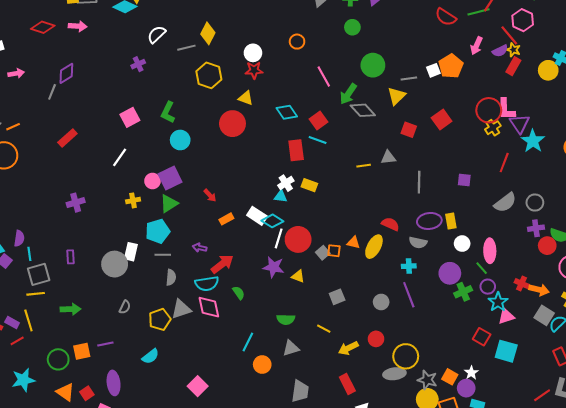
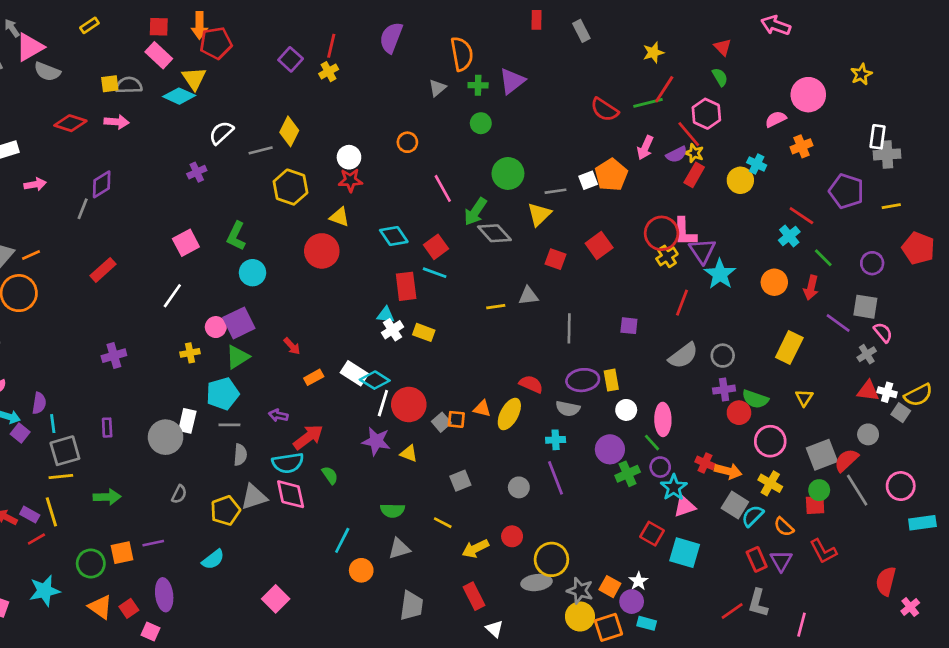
cyan triangle: (281, 196) -> (386, 315), moved

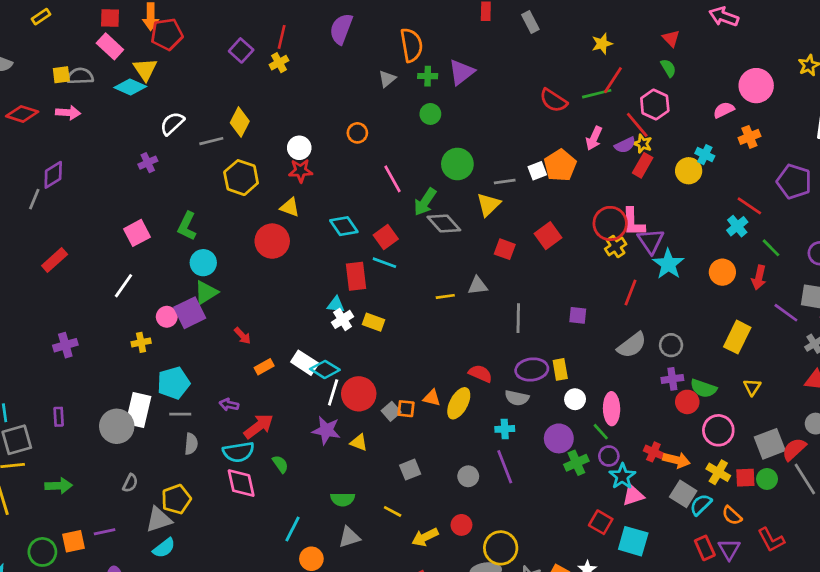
green triangle: (238, 357) -> (206, 292), moved
white rectangle: (187, 421) -> (138, 410), size x1.4
gray triangle: (254, 497) -> (159, 520), moved
red square: (815, 505) -> (745, 478), moved

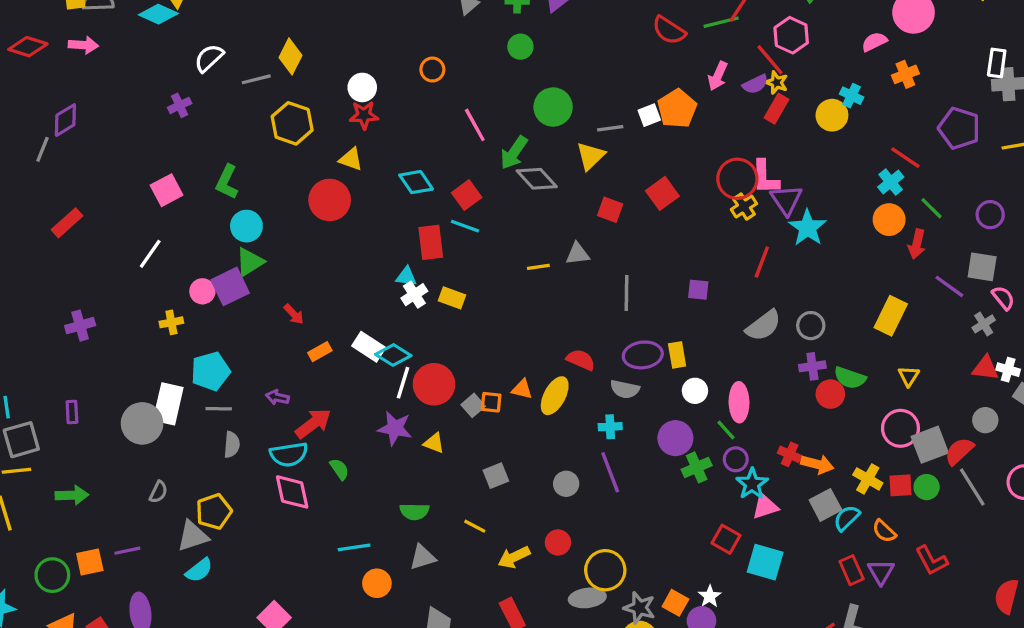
orange circle: (722, 272) -> (889, 220), moved
pink circle: (718, 430) -> (900, 428), moved
gray square: (683, 494) -> (825, 505), turned 30
cyan line: (292, 529) -> (354, 547), turned 55

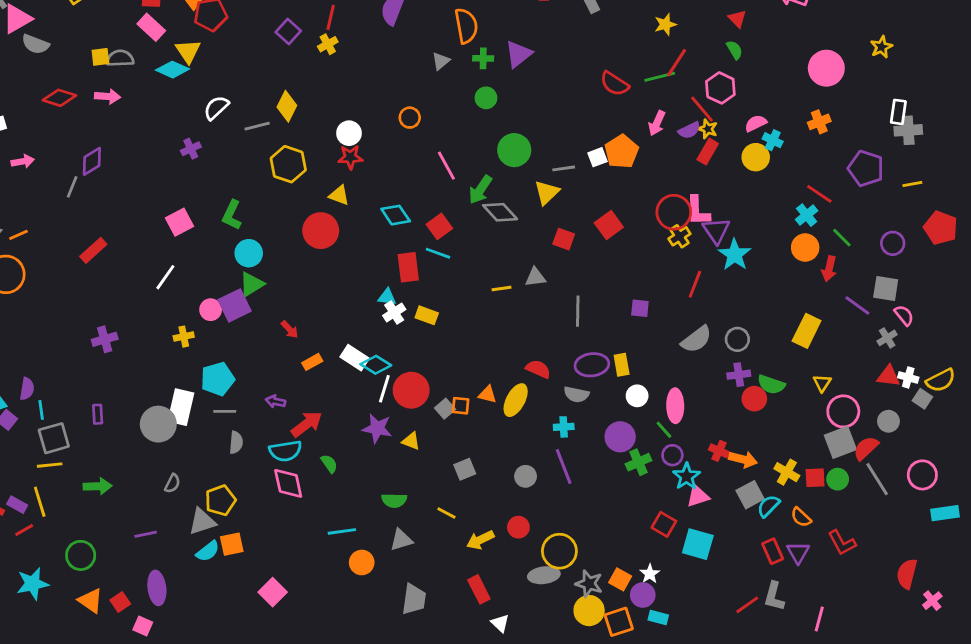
pink semicircle: (874, 42) -> (756, 123), moved
pink circle: (900, 428) -> (843, 411), moved
orange square: (90, 562) -> (232, 544), moved

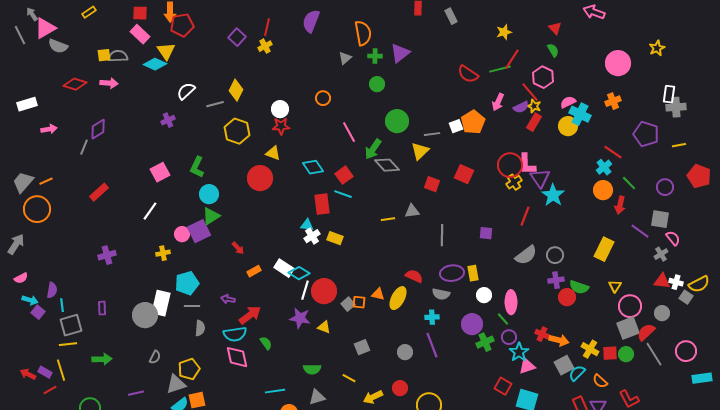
cyan cross: (773, 140) -> (580, 114), size x1.5
red square: (609, 225) -> (464, 174), turned -30

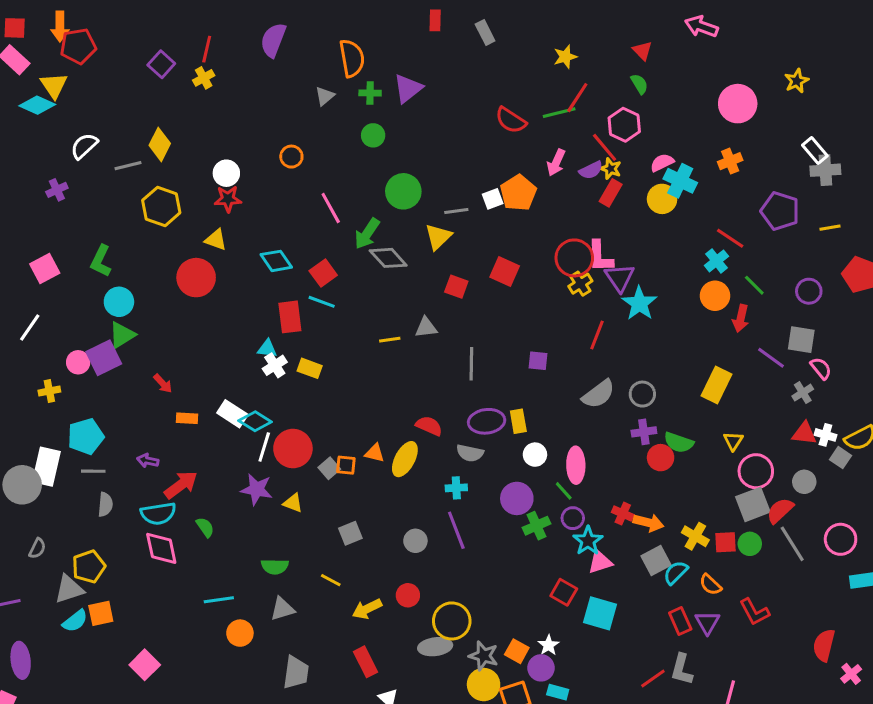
white rectangle: (669, 94) -> (815, 150), turned -48
orange rectangle: (254, 271) -> (187, 418), turned 32

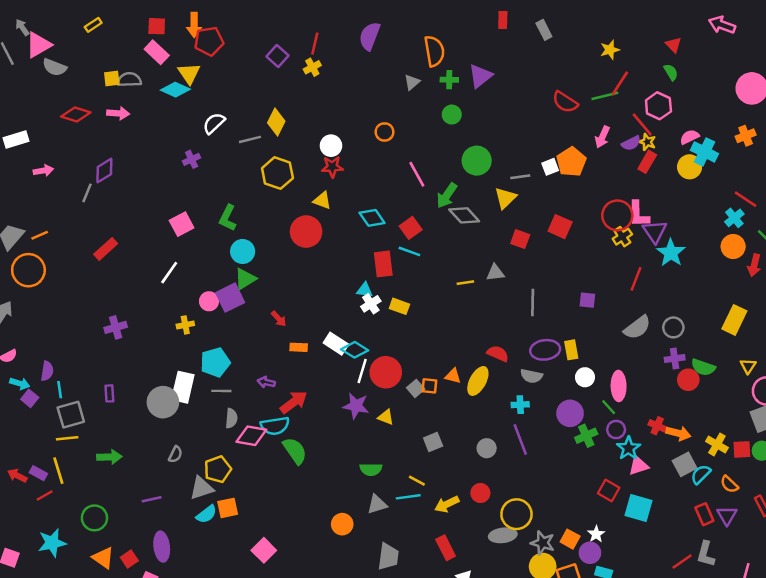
green semicircle: (205, 527) -> (295, 451), moved, size x1.6
pink diamond: (161, 548) -> (251, 436), moved, turned -68
cyan line: (219, 600) -> (408, 497), moved

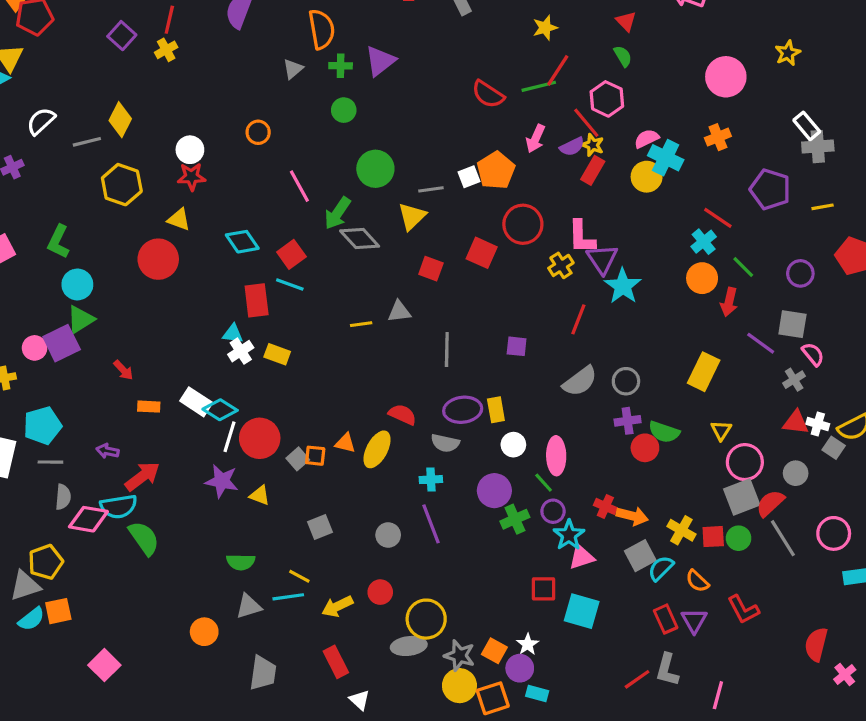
red circle: (617, 215) -> (523, 224), moved
red square: (609, 491) -> (544, 589), turned -30

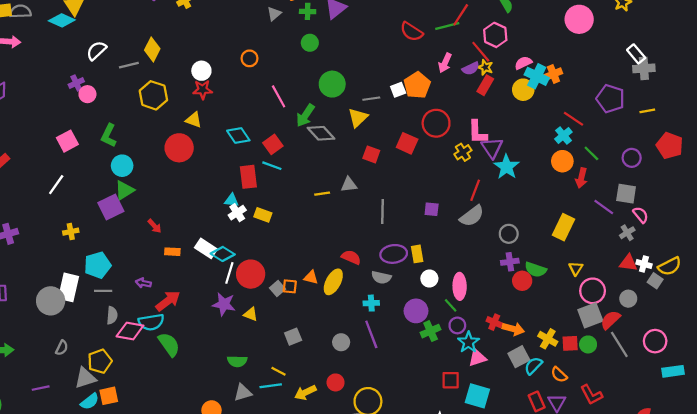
orange cross: (718, 137) -> (553, 74), moved
pink circle: (35, 348) -> (87, 94), moved
gray semicircle: (580, 381) -> (472, 216), moved

